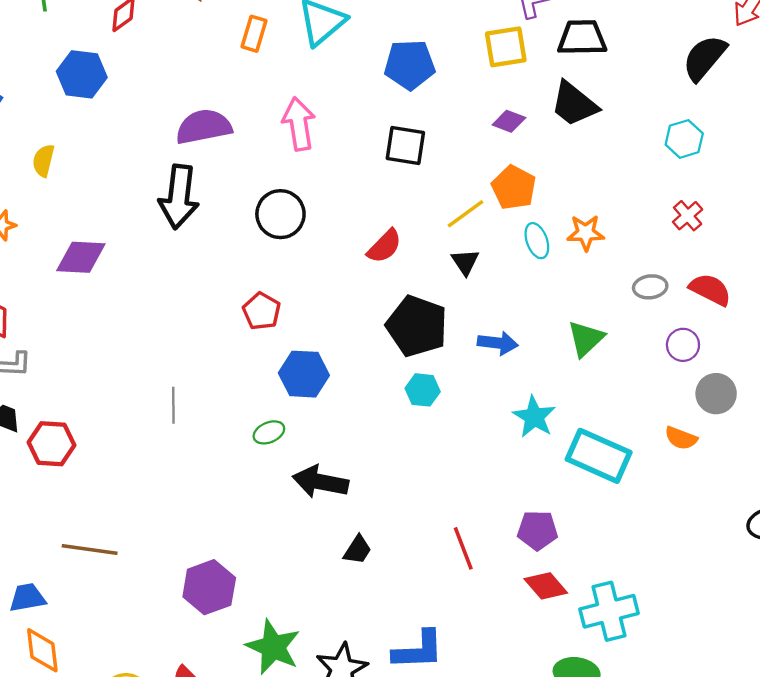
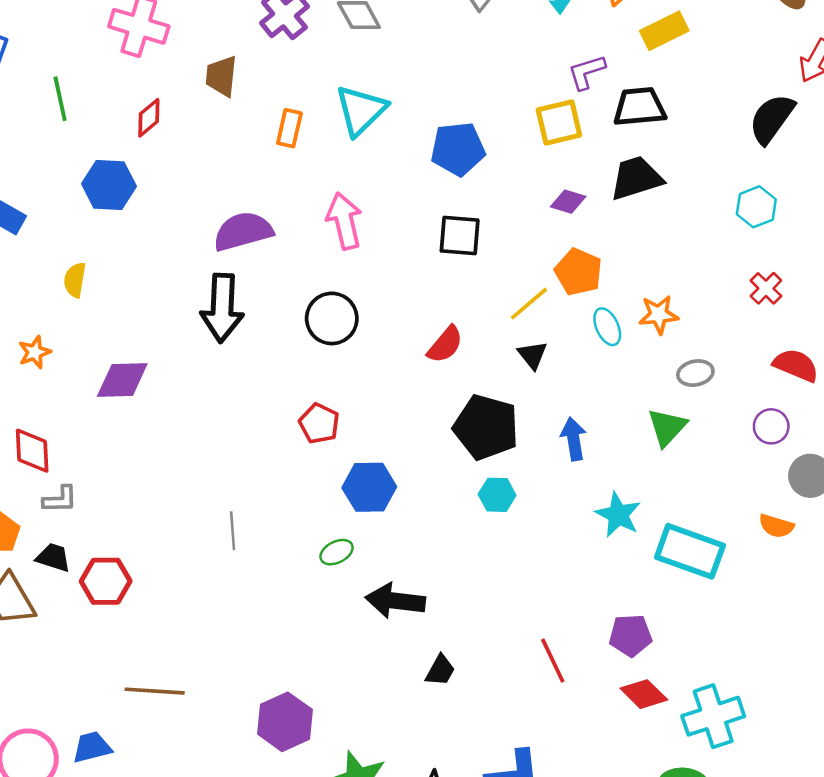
black trapezoid: (574, 104) -> (636, 178), turned 128
gray ellipse: (650, 287) -> (695, 373), moved
blue arrow: (498, 343) -> (574, 439), turned -102

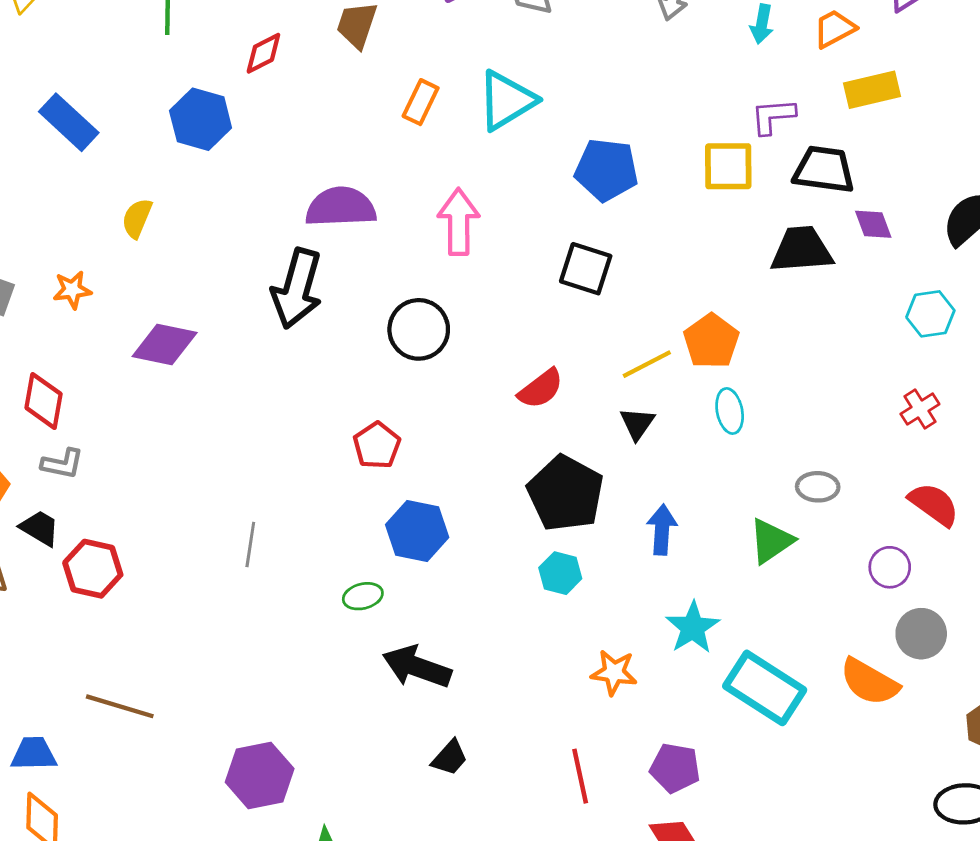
purple diamond: (568, 202) -> (873, 224), moved, turned 40
orange star: (659, 315) -> (614, 672), moved
orange semicircle: (776, 526) -> (869, 682), size x1.5

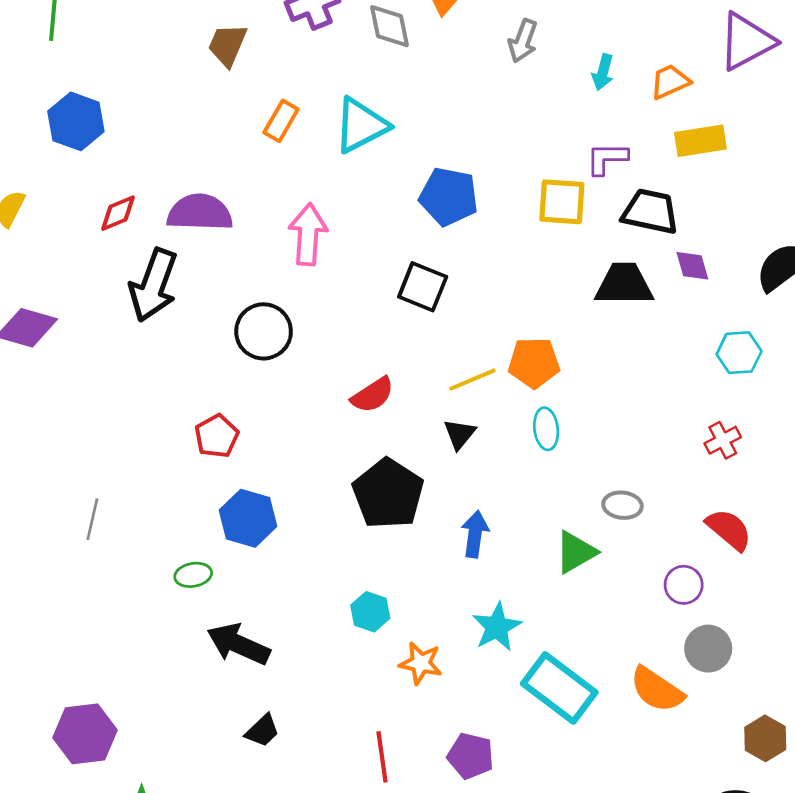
red diamond: (263, 53) -> (118, 213), moved
orange pentagon: (711, 341) -> (534, 363), turned 30
cyan hexagon: (560, 573) -> (370, 612), moved

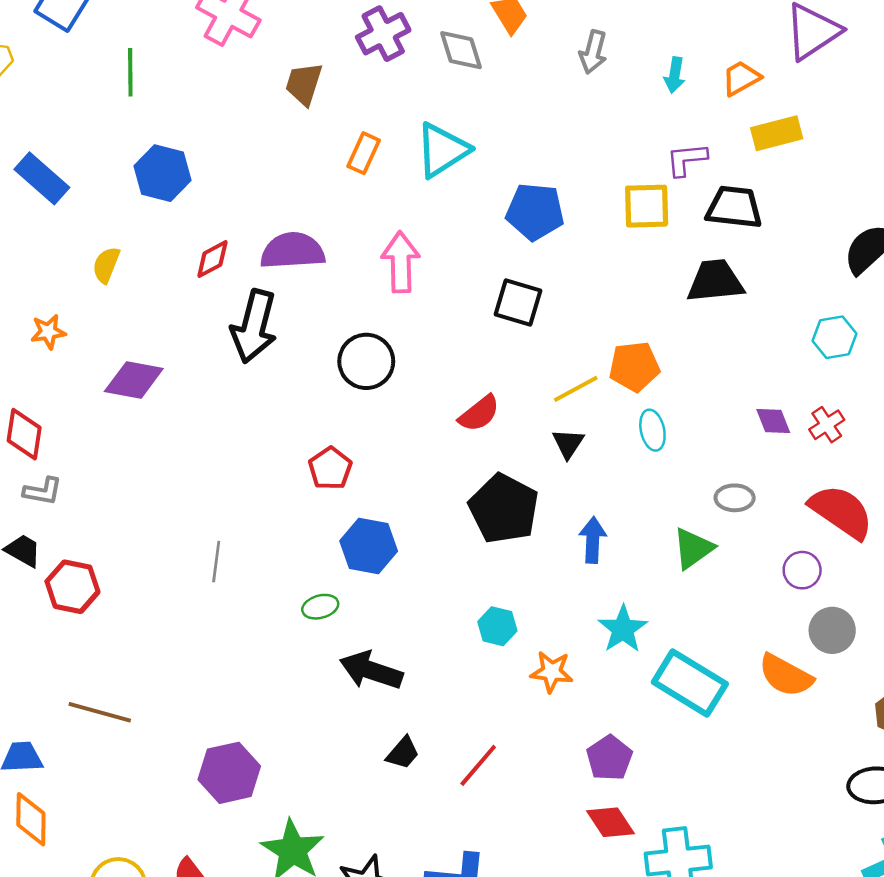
purple diamond: (692, 266) -> (773, 421), moved
red semicircle: (729, 530) -> (841, 512), size x1.4
purple pentagon: (471, 756) -> (609, 758), turned 30
red line: (382, 757) -> (478, 765), moved, turned 54

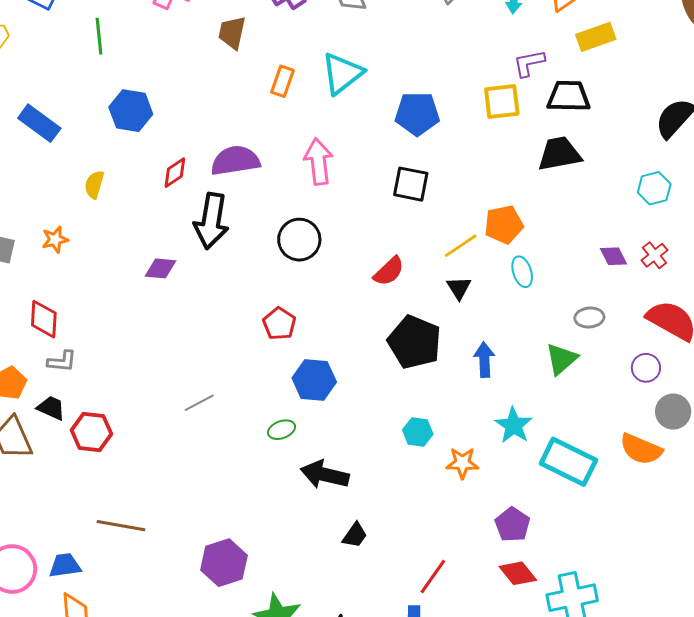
purple diamond: (134, 380) -> (161, 268), moved, size x0.7
gray line: (216, 562) -> (199, 403), turned 60
red line: (478, 765) -> (433, 576), moved

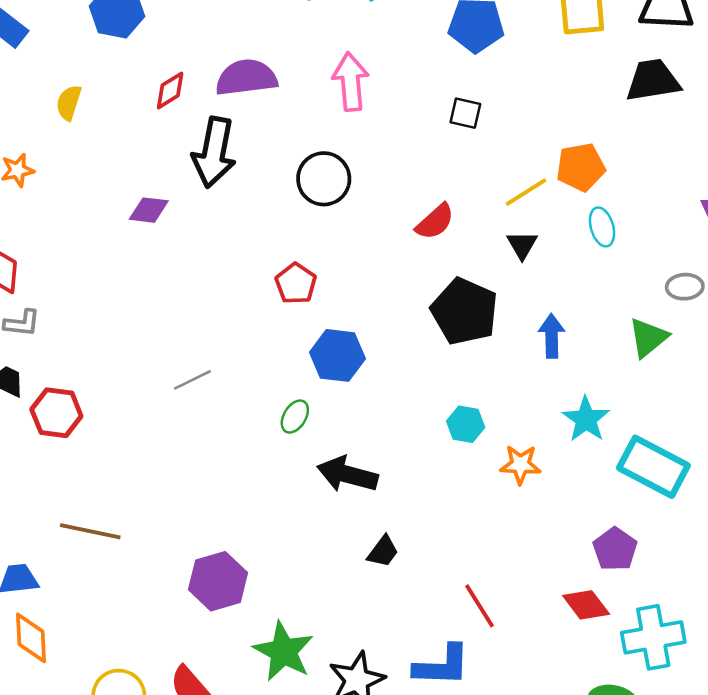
black square: (411, 184) -> (465, 113), size x0.7
green ellipse: (282, 430) -> (295, 417), turned -40
purple pentagon: (512, 525) -> (615, 549), moved
red line: (433, 576) -> (479, 606), turned -69

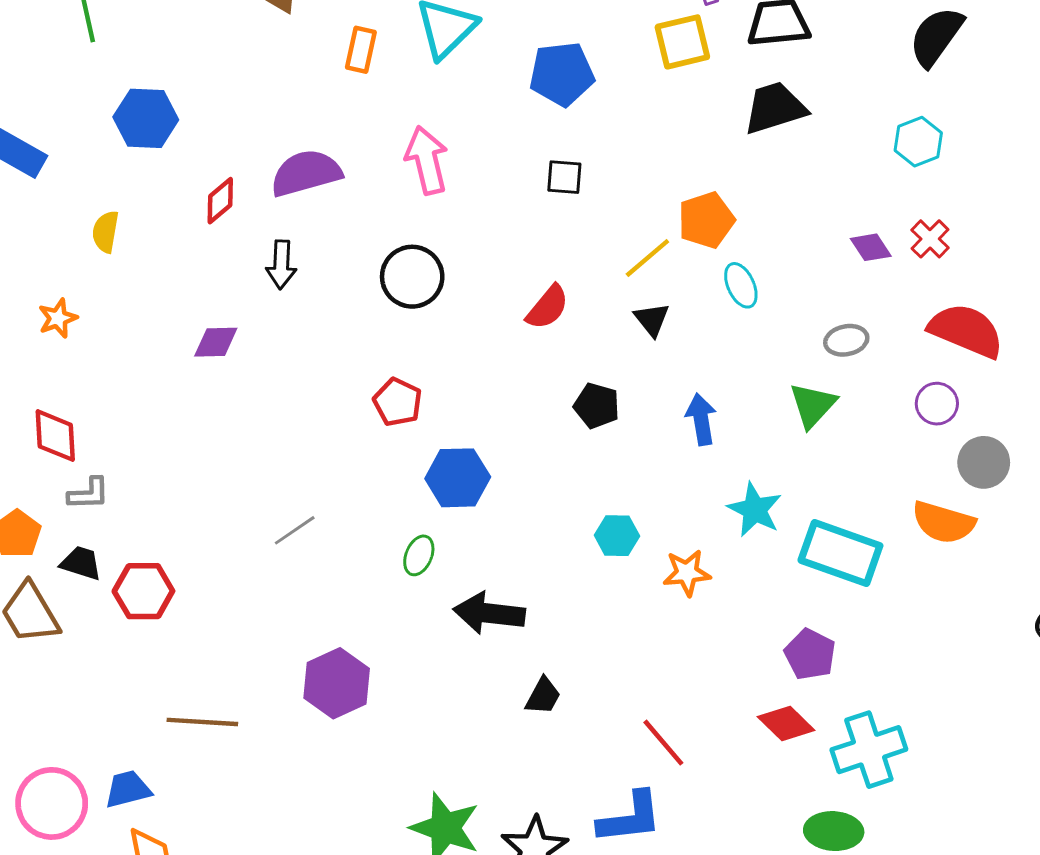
black arrow: (214, 152) -> (281, 265), size x0.6
black pentagon: (465, 311) -> (597, 406), size x0.6
purple hexagon: (218, 581) -> (337, 683), moved

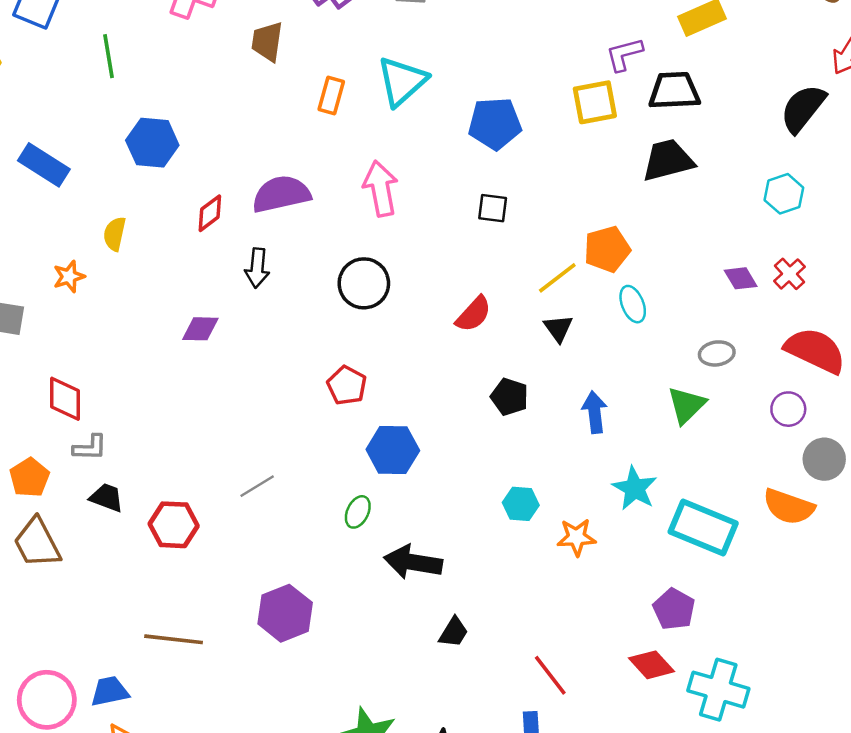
orange star: (58, 318) -> (69, 277), moved
black trapezoid: (81, 563) -> (107, 498), moved
red hexagon: (143, 591) -> (174, 525), moved
cyan cross: (869, 750) -> (718, 690), turned 32

